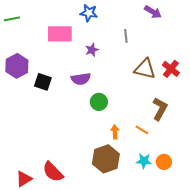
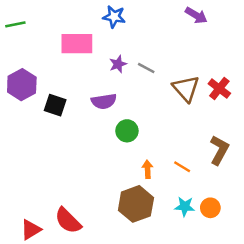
gray line: (126, 36) -> (146, 68), moved, turned -56
brown triangle: (145, 69) -> (186, 88), turned 35
brown L-shape: (160, 109) -> (219, 150), moved

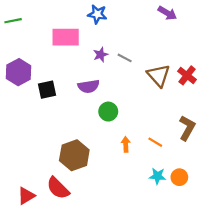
black square: (55, 105) -> (47, 90), turned -30
brown hexagon: (136, 204) -> (74, 155), moved

